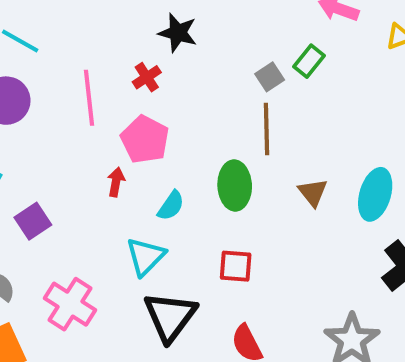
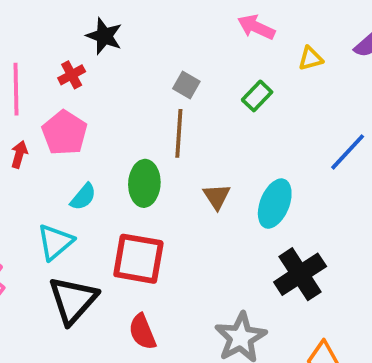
green rectangle: (309, 61) -> (257, 96), moved
gray square: (270, 77) -> (186, 85), turned -32
red arrow: (116, 182) -> (19, 154), moved
red square: (236, 266) -> (138, 259), size x1.6

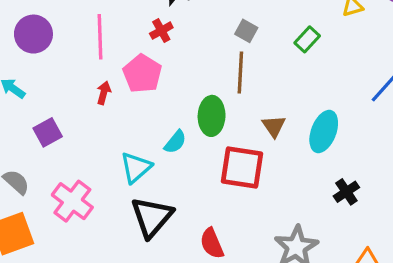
red cross: (72, 75) -> (161, 31), moved
cyan semicircle: (83, 197) -> (175, 142), moved
red square: (138, 259) -> (242, 168), moved
black cross: (300, 274) -> (346, 192), size x0.6

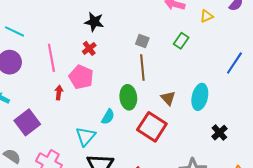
purple square: (48, 132) -> (27, 122), size x1.4
red square: (242, 168) -> (152, 127), turned 32

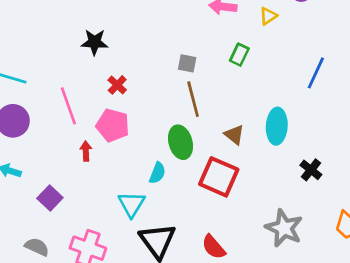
black star: (94, 22) -> (94, 42), moved
purple square: (27, 122) -> (50, 198), size x0.7

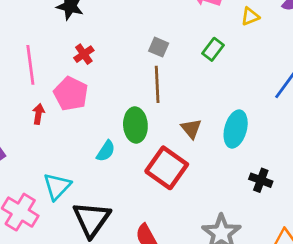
black cross: (311, 170) -> (261, 180), turned -30
cyan triangle: (131, 204) -> (57, 186), moved

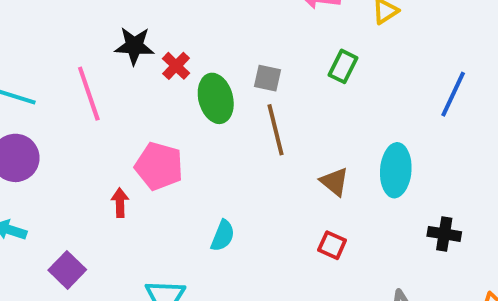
red cross: (84, 54) -> (176, 66), moved
pink line: (30, 65) -> (89, 94), moved
green ellipse: (135, 125) -> (216, 98), moved
red square: (167, 168) -> (332, 245), moved, size x0.5

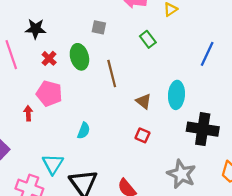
red cross: (176, 66) -> (49, 58), moved
green rectangle: (343, 66) -> (148, 39), turned -63
gray square: (268, 78) -> (99, 27), moved
black cross: (444, 234) -> (203, 129), size x1.8

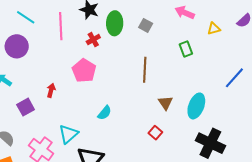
green ellipse: (79, 57) -> (115, 23), moved
red arrow: (28, 113) -> (51, 90), moved

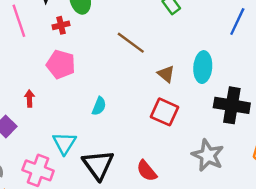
red cross: (93, 40) -> (61, 25), turned 32
brown line: (145, 70) -> (131, 43), turned -40
red square: (155, 133) -> (165, 112), size x1.6

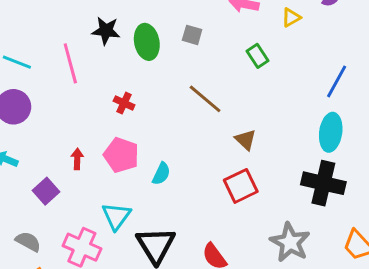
red cross: (61, 25) -> (124, 103), moved, turned 35
pink pentagon: (61, 64) -> (121, 155), moved
cyan ellipse: (203, 67) -> (331, 132), moved
red square: (165, 112) -> (241, 186), turned 36

